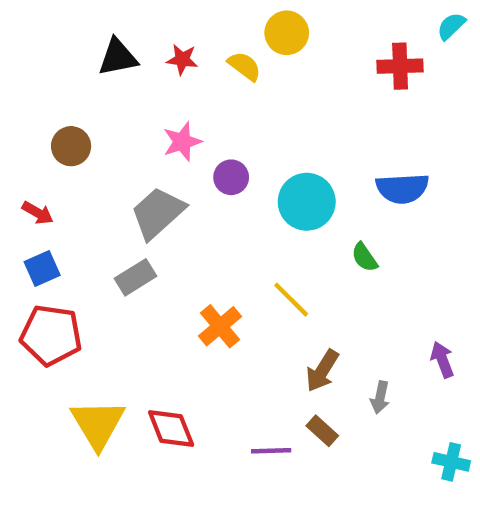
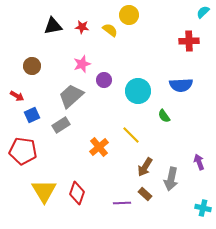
red cross: (400, 66) -> (189, 41), moved
blue square: (42, 268) -> (32, 115), moved
gray arrow: (380, 397) -> (171, 179), size x1.6
red diamond: (171, 429) -> (77, 193), turned 40

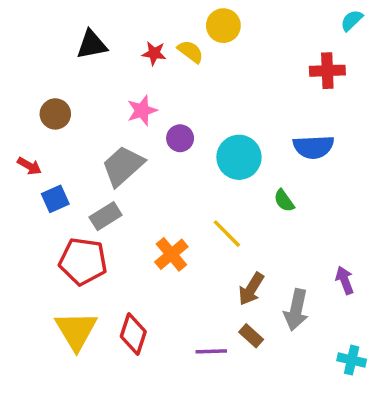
red star: (82, 27) -> (154, 53), moved
red pentagon: (23, 151) -> (83, 261), moved

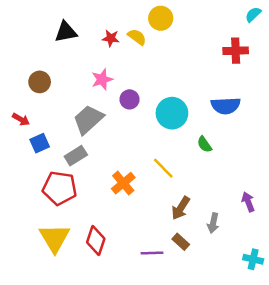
gray arrow: (296, 310) -> (213, 223), size x0.7

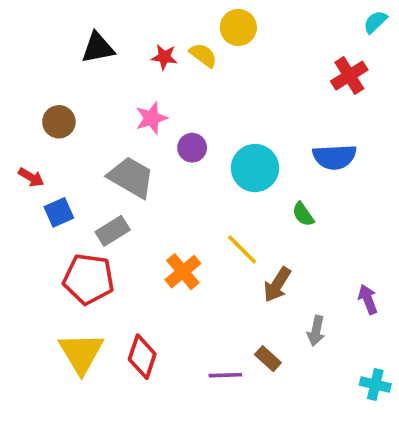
red cross: (236, 51) -> (349, 76), turned -30
gray trapezoid: (88, 119) -> (131, 177), turned 72
brown arrow: (181, 208) -> (277, 285), moved

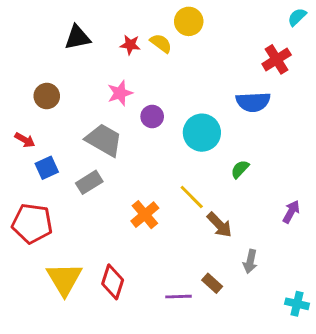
blue semicircle: (335, 157) -> (253, 102), moved
green semicircle: (303, 214) -> (240, 169), turned 78
red pentagon: (89, 279) -> (32, 223), moved
brown arrow: (277, 285) -> (219, 225), turned -76
purple arrow: (368, 299) -> (291, 212), moved, turned 50

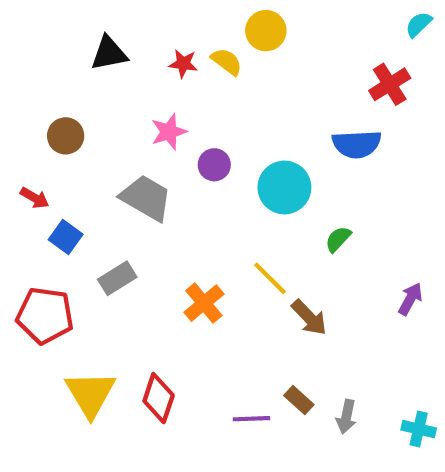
blue square: (47, 168) -> (66, 237), turned -30
gray rectangle: (89, 182) -> (117, 278), moved
gray arrow: (250, 261) -> (346, 417), moved

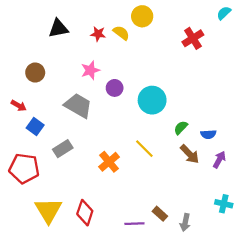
red cross: (390, 84) -> (193, 38), moved
blue semicircle: (357, 144) -> (208, 134), moved, size x0.6
brown arrow: (309, 318) -> (190, 154), moved
cyan cross: (419, 429) -> (224, 204), moved

